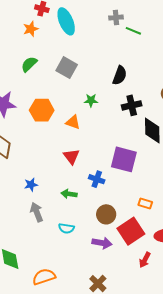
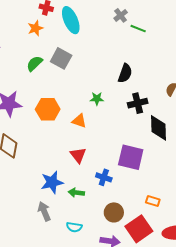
gray cross: (116, 17) -> (121, 15), turned -32
gray square: (67, 68) -> (61, 58), moved
blue star: (31, 185) -> (52, 182), moved, size x1.6

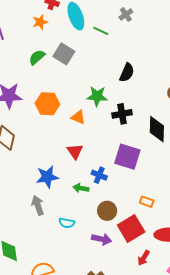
green line: (138, 29) -> (101, 31), moved
green star: (97, 99) -> (97, 96), size x1.5
black cross: (138, 103) -> (122, 114), moved
green arrow: (76, 193) -> (81, 188), moved

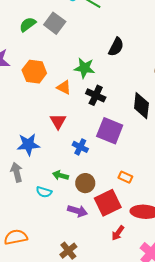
black cross: (122, 114) -> (96, 95), moved, turned 30
green arrow: (81, 188) -> (60, 175), moved

